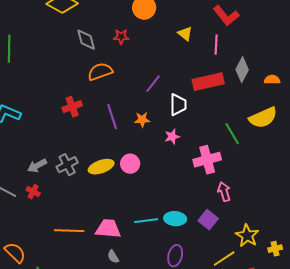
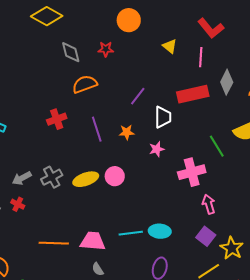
purple square: (208, 220) -> (206, 236), moved

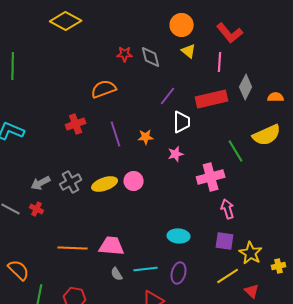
orange circle: (129, 20) -> (182, 25), moved
gray diamond: (71, 52) -> (151, 57), moved
purple line: (138, 96) -> (168, 96), moved
cyan line: (131, 233) -> (146, 269), moved
purple square: (206, 236) -> (225, 241), turned -30

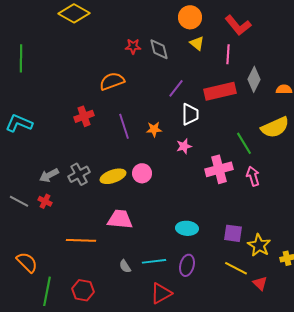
pink arrow: (228, 209) -> (253, 176), moved
pink trapezoid: (112, 246) -> (120, 219), moved
yellow line: (228, 276) -> (236, 268), turned 60

